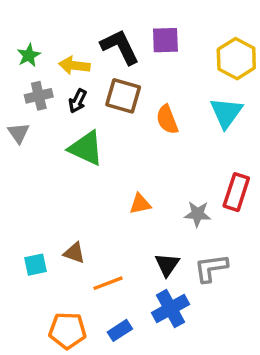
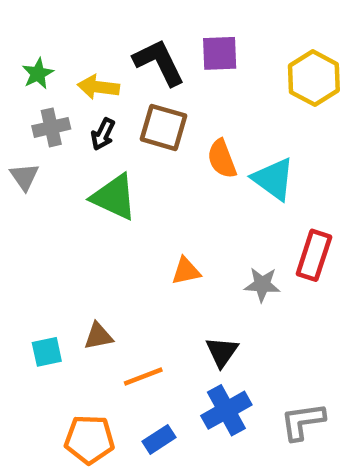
cyan triangle: (226, 113) -> (273, 179), moved, turned -30
brown triangle: (74, 253) -> (98, 336), turned -30
gray L-shape: (211, 268) -> (303, 421), moved

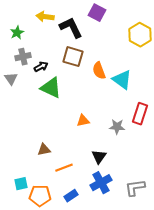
purple square: (220, 53) -> (97, 13), moved, turned 30
yellow arrow: (98, 87) -> (45, 17), moved
black arrow: (103, 134) -> (41, 67), moved, turned -144
cyan square: (47, 352) -> (21, 184), moved

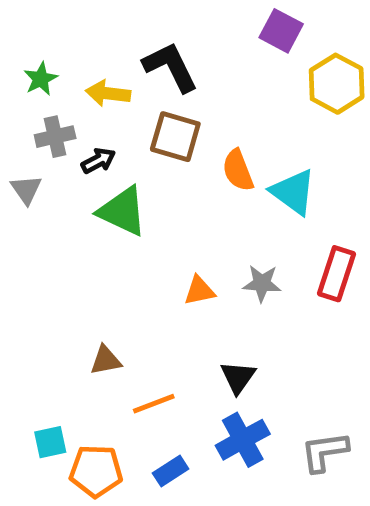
purple square: (97, 13) -> (281, 31), moved
yellow arrow: (45, 17) -> (108, 93), moved
gray star: (117, 127) -> (262, 283), moved

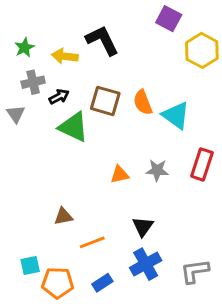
brown square: (175, 137) -> (105, 101), moved

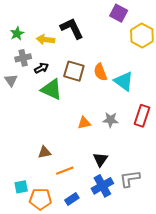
gray L-shape: (195, 271) -> (130, 179), moved

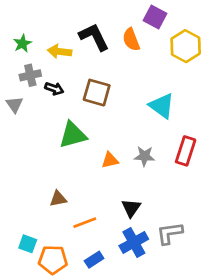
black arrow: (41, 68) -> (54, 89), turned 48
orange semicircle: (100, 72) -> (131, 40), moved
green triangle: (52, 89) -> (73, 135), moved, turned -40
cyan square: (21, 187) -> (28, 244), turned 32

